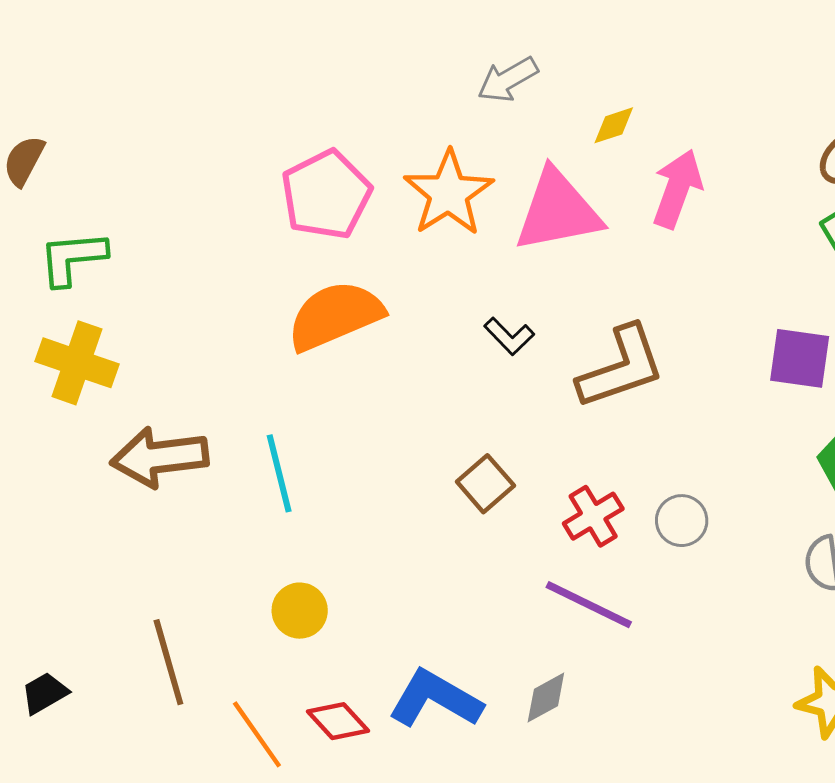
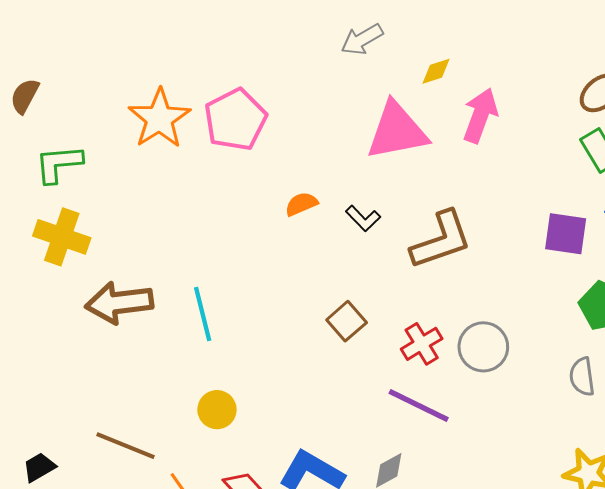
orange star: (449, 193) -> (159, 119), moved
orange semicircle: (335, 316) -> (301, 204), moved, size x0.5
gray circle: (682, 521) -> (483, 347), size x1.4
brown line: (168, 662) -> (125, 446), turned -52

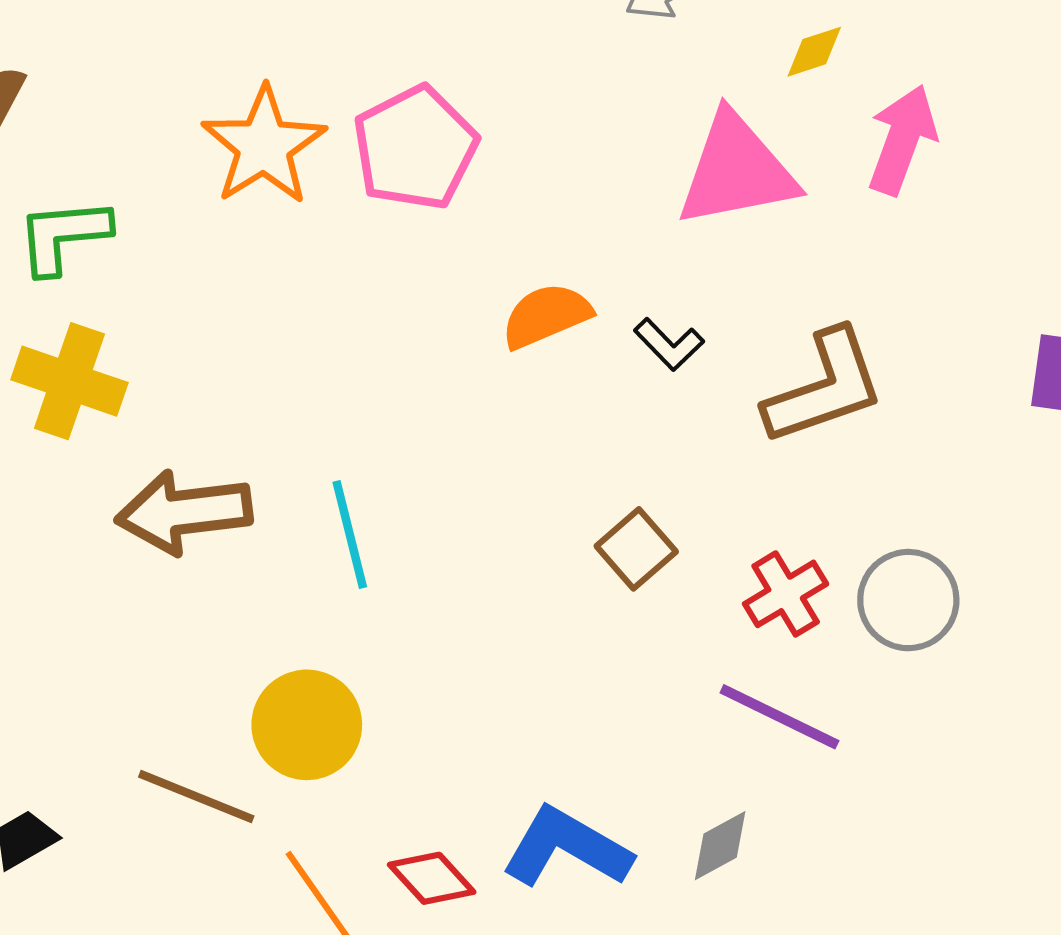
orange semicircle: (301, 204) -> (546, 316), size x1.4
yellow circle: (217, 410) -> (307, 725), moved, size x1.4

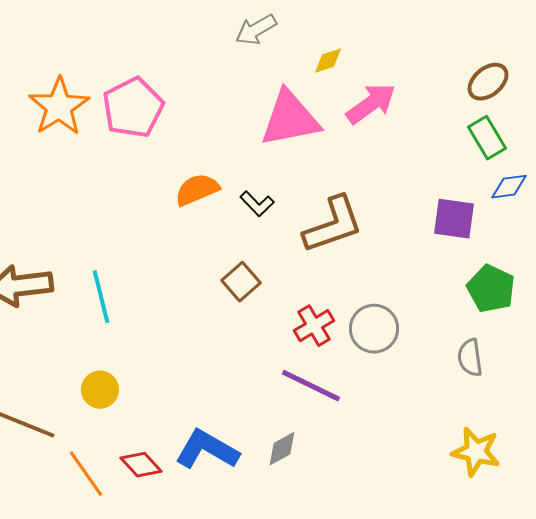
pink arrow: (902, 140) -> (371, 104), turned 34
brown square: (636, 549) -> (241, 282), moved
yellow circle: (307, 725) -> (100, 390), moved, size x0.7

